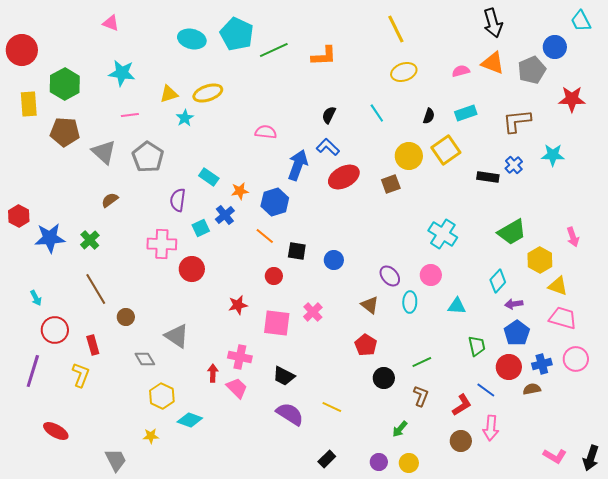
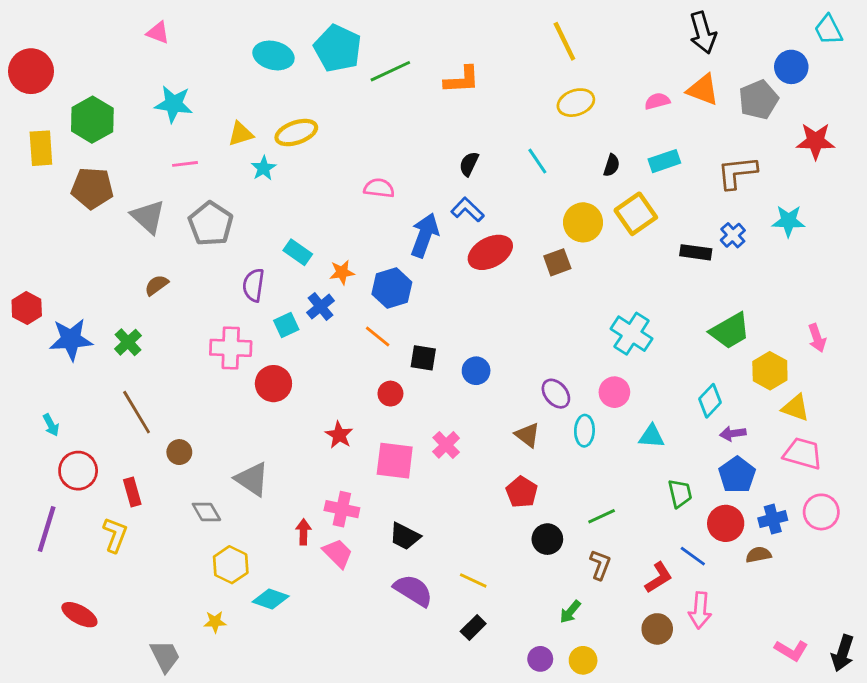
red star: (238, 305) -> (339, 435), turned -30
black rectangle: (327, 459) -> (473, 628), moved

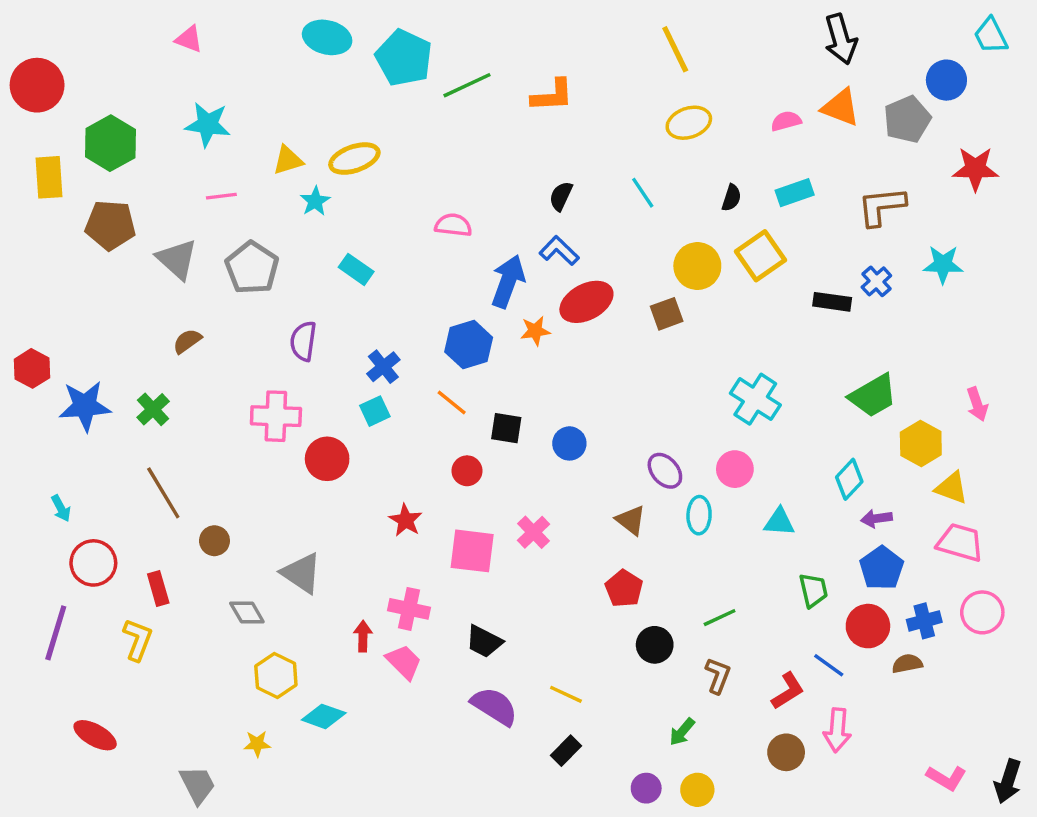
cyan ellipse: (273, 55) -> (327, 37), moved
cyan rectangle: (298, 252) -> (356, 269), moved
orange star: (342, 272) -> (535, 331), moved
cyan square: (286, 325) -> (375, 411), moved

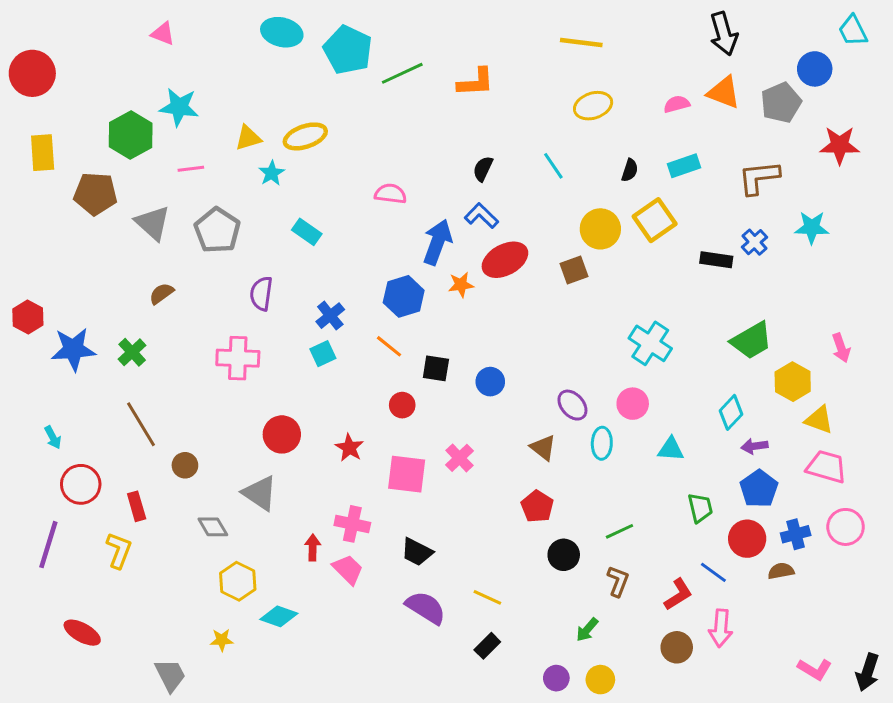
yellow line: (675, 49) -> (581, 43), turned -57
green hexagon: (110, 143) -> (131, 135), moved
red circle: (327, 459) -> (282, 434), moved

